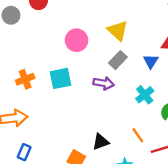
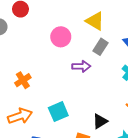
cyan square: (61, 78) -> (58, 112), moved
purple arrow: (104, 83) -> (81, 66), moved

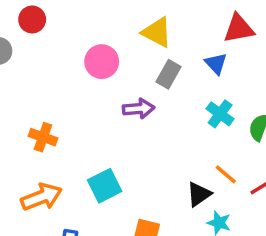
orange cross: (23, 80) -> (43, 137), turned -35
black triangle: (100, 121) -> (199, 194), moved

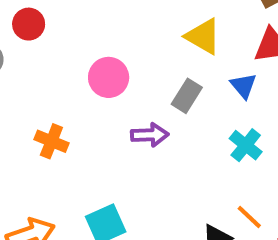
yellow triangle: (157, 32) -> (203, 36), moved
orange cross: (43, 137) -> (51, 141), moved

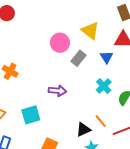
pink circle: (109, 77) -> (60, 43), moved
purple arrow: (150, 135) -> (58, 91), moved

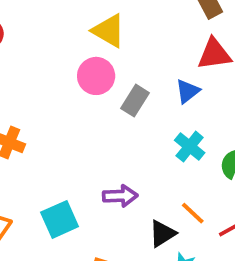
yellow triangle: (90, 31) -> (109, 31), moved
blue triangle: (107, 57) -> (188, 91), turned 32
purple arrow: (58, 91) -> (120, 196), moved

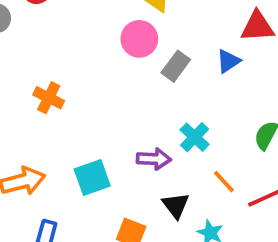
cyan cross: (190, 147) -> (195, 137), moved
black triangle: (162, 234) -> (176, 205), moved, turned -40

